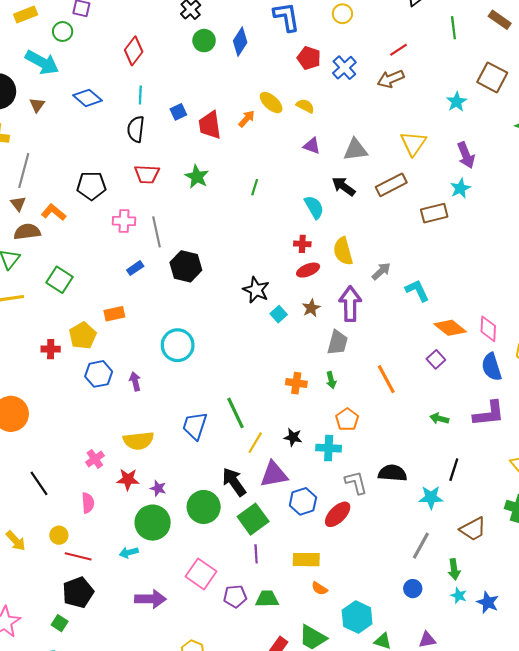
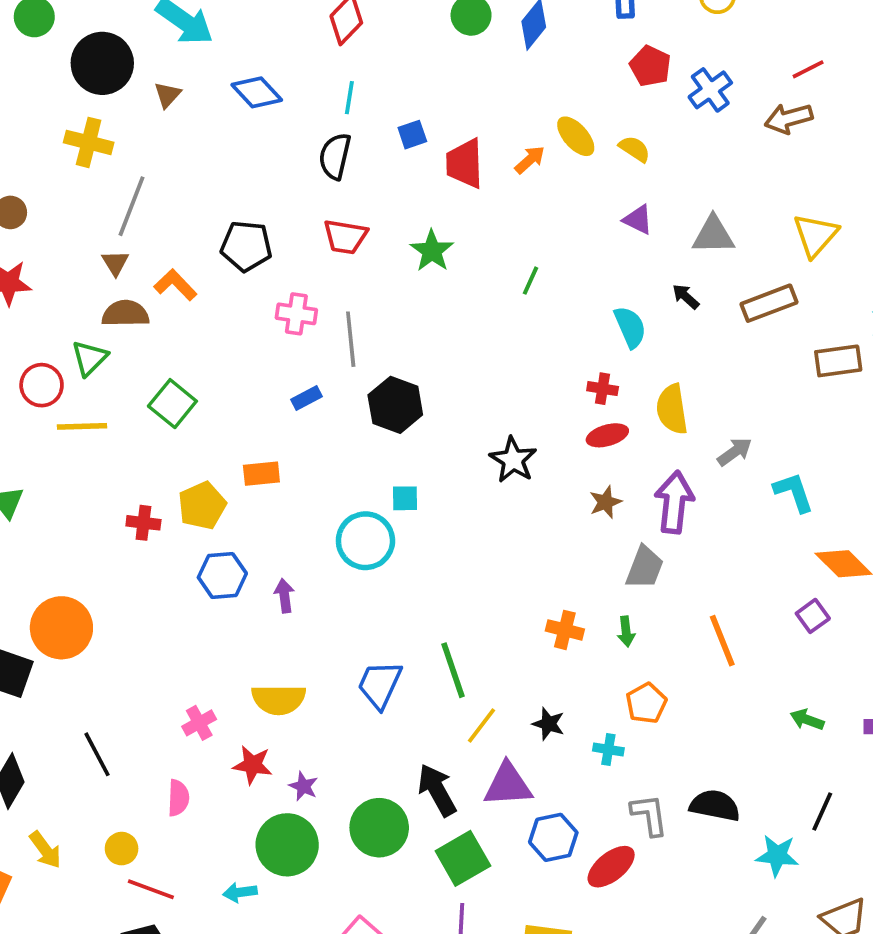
black arrow: (344, 186) -> (686, 297), size x0.7
cyan square: (279, 314) -> (405, 498), moved, turned 35
cyan cross: (329, 448) -> (608, 749), size x0.7

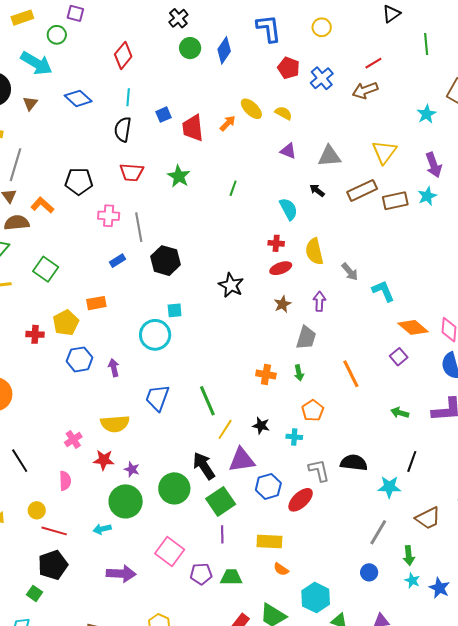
brown rectangle: (838, 361) -> (395, 201), moved
gray arrow: (735, 452) -> (350, 272), turned 90
purple arrow: (674, 502) -> (319, 301), size x0.6
blue trapezoid: (380, 685) -> (157, 398), moved

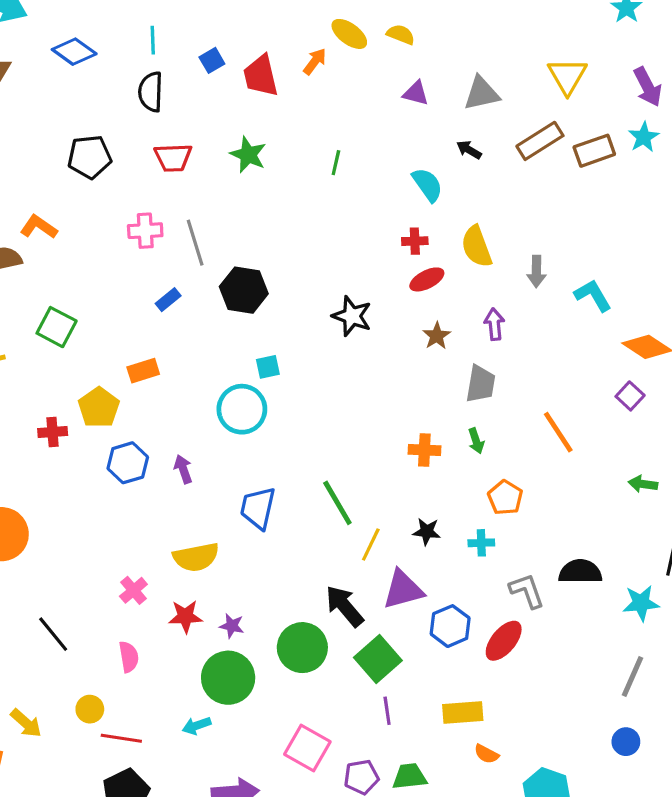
black pentagon: (79, 181) -> (90, 157), moved
gray arrow: (350, 272) -> (536, 272), turned 48

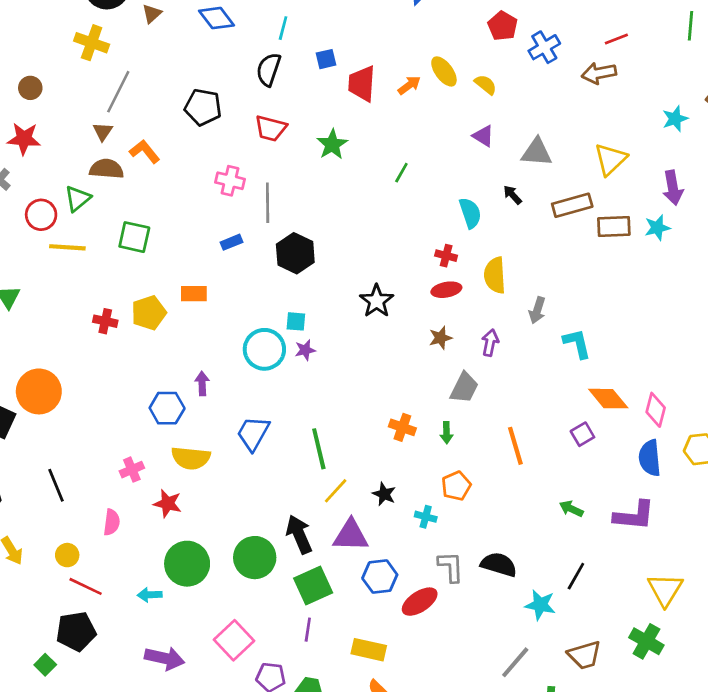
green square: (57, 327) -> (134, 237), turned -32
blue hexagon: (128, 463) -> (167, 408), moved
purple star: (232, 626) -> (305, 350), moved, turned 30

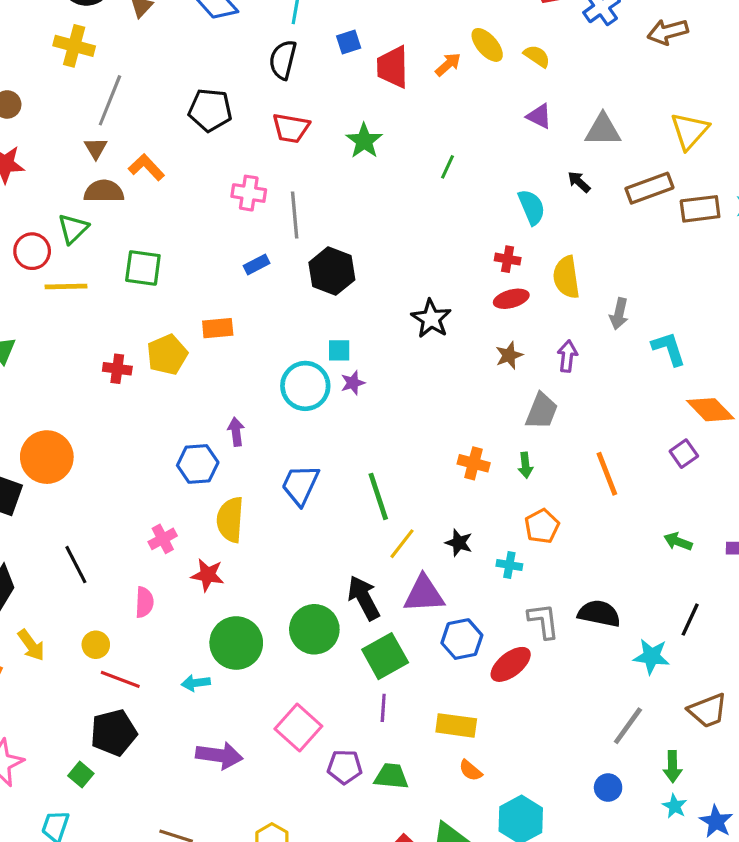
yellow semicircle: (191, 458) -> (230, 520), turned 93

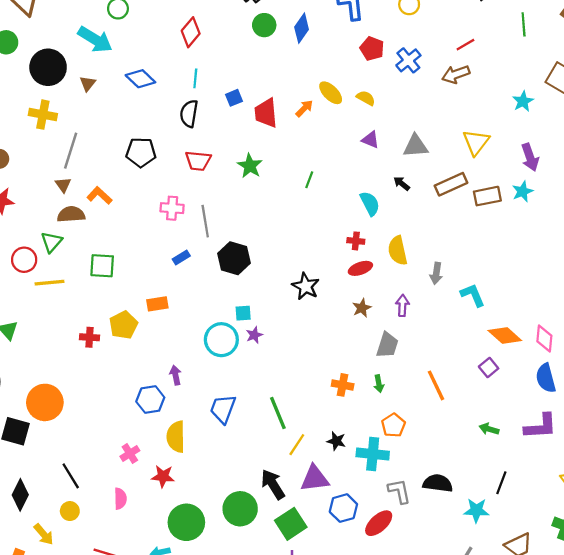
cyan cross: (509, 565) -> (373, 454), size x1.8
yellow circle: (96, 645) -> (70, 511), moved

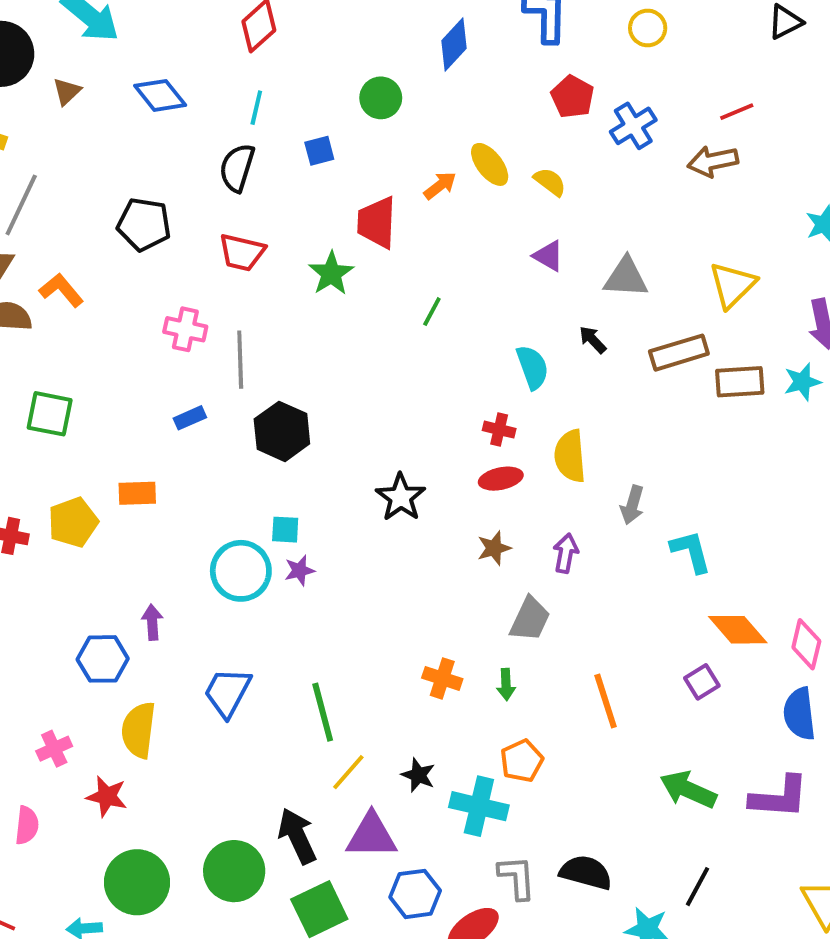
green circle: (264, 25) -> (381, 98), moved
red trapezoid: (266, 113) -> (377, 222), moved
green arrow: (489, 429) -> (688, 790), size x1.6

